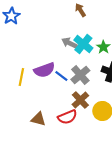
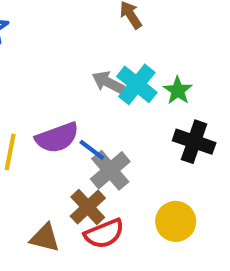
gray cross: (80, 75) -> (110, 170), moved
brown cross: (80, 100) -> (88, 207), moved

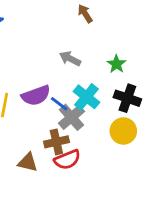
cyan cross: (137, 84) -> (86, 97), moved
brown cross: (88, 207) -> (56, 142), turned 30
yellow circle: (176, 221) -> (123, 131), moved

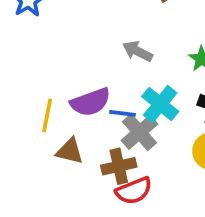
blue line: (59, 104) -> (123, 113), turned -30
brown triangle: (28, 162) -> (70, 151), moved

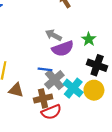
purple semicircle: (90, 102) -> (63, 49), moved
cyan cross: (160, 104) -> (73, 88), moved

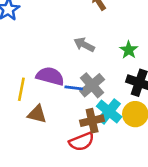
purple semicircle: (63, 49) -> (50, 76), moved, turned -145
gray cross: (54, 80) -> (92, 85), moved
brown cross: (43, 98) -> (92, 121), moved

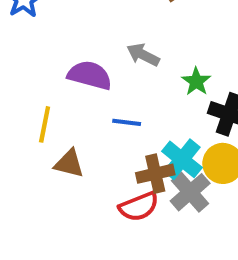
green star: (129, 50) -> (196, 81), moved
purple semicircle: (50, 76) -> (90, 75), moved
gray cross: (92, 85) -> (190, 192), moved

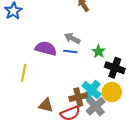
blue line: (127, 122) -> (70, 52), moved
brown triangle: (69, 163) -> (46, 105), moved

